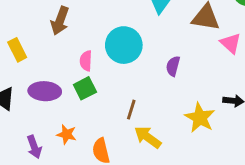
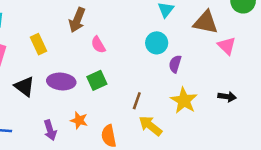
cyan circle: (124, 45) -> (157, 43), moved, size x0.7
pink semicircle: (86, 61) -> (98, 45), moved, turned -36
yellow star: (200, 118) -> (184, 101), moved

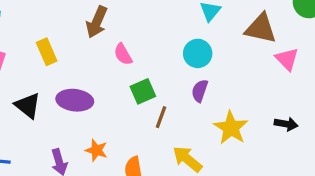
purple semicircle: (175, 64) -> (200, 91), moved
green square: (97, 80) -> (143, 91), moved
brown line: (137, 101) -> (161, 117), moved

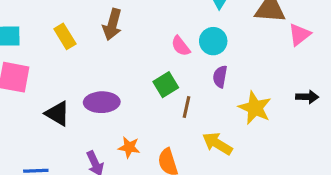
yellow rectangle: (47, 52) -> (65, 36), moved
pink semicircle: (123, 54) -> (181, 46), moved
pink triangle: (287, 59) -> (299, 35), turned 45

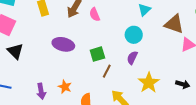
pink semicircle: (181, 46) -> (95, 14), moved
purple ellipse: (102, 102) -> (63, 44), moved
black triangle: (57, 114) -> (15, 51), moved

